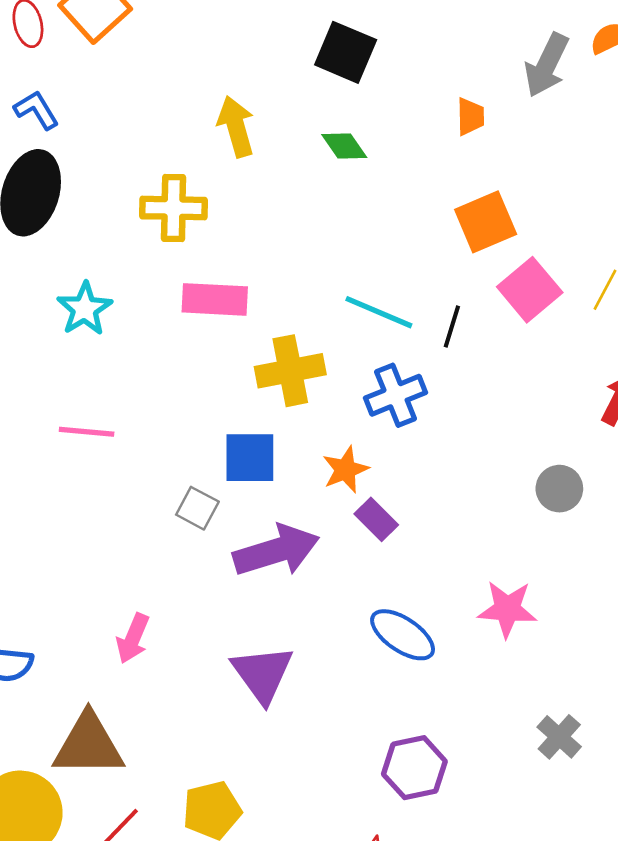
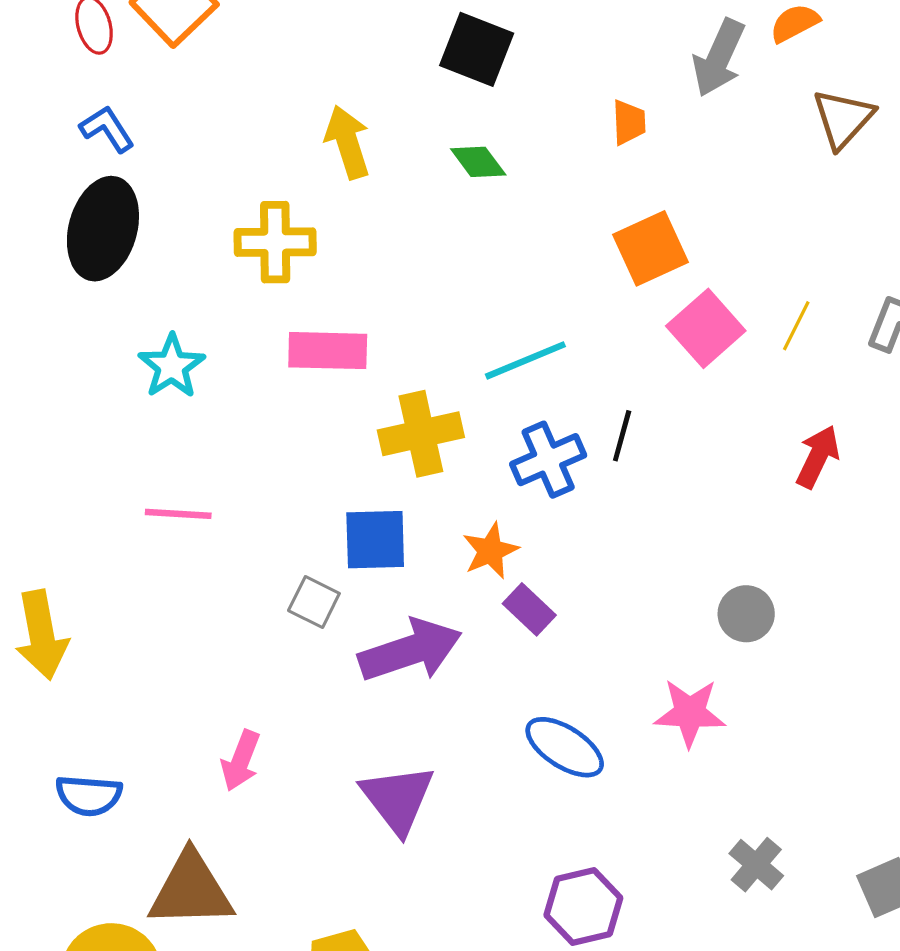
cyan line: (379, 312) -> (525, 360), turned -44
black line: (452, 327) -> (622, 436), moved
gray circle: (559, 489) -> (746, 614), moved

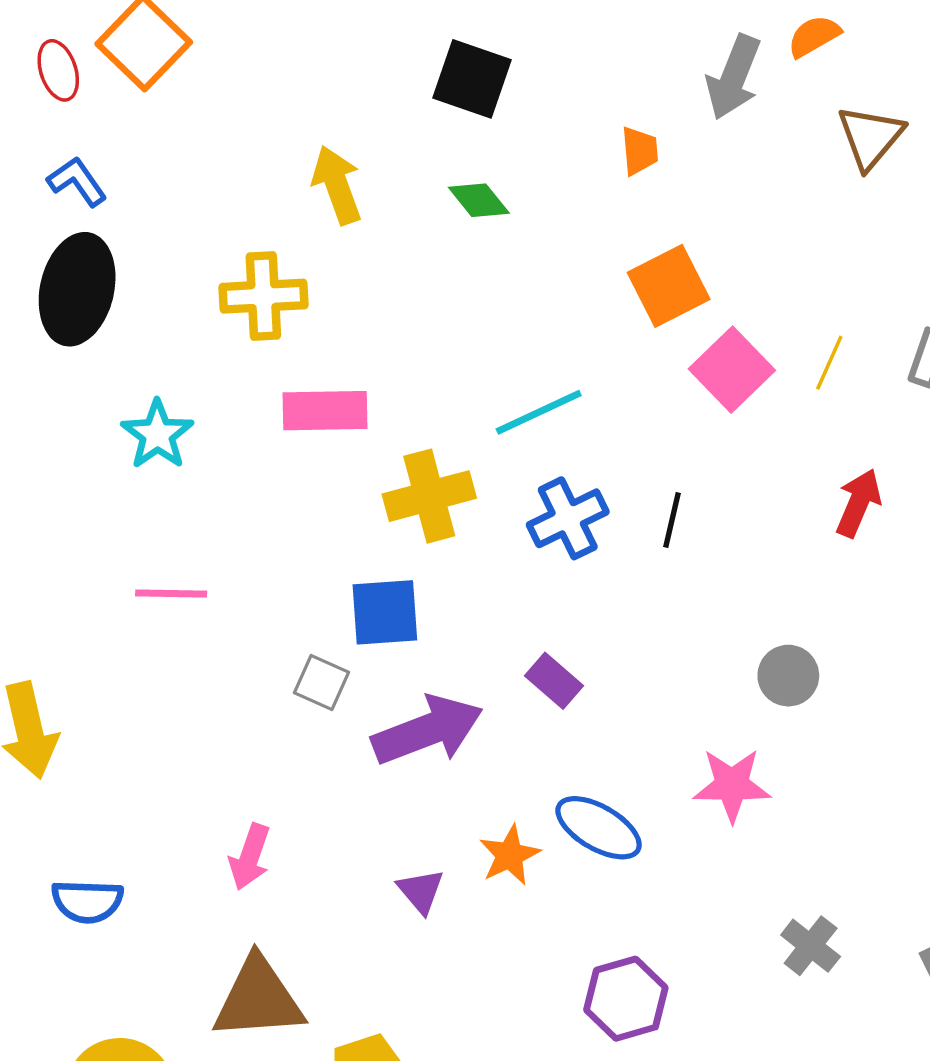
black line: (622, 436) -> (672, 520), moved
orange star: (490, 551) -> (510, 855), moved
purple triangle: (398, 799) -> (421, 891), size x0.6
brown triangle: (191, 890) -> (258, 999), moved

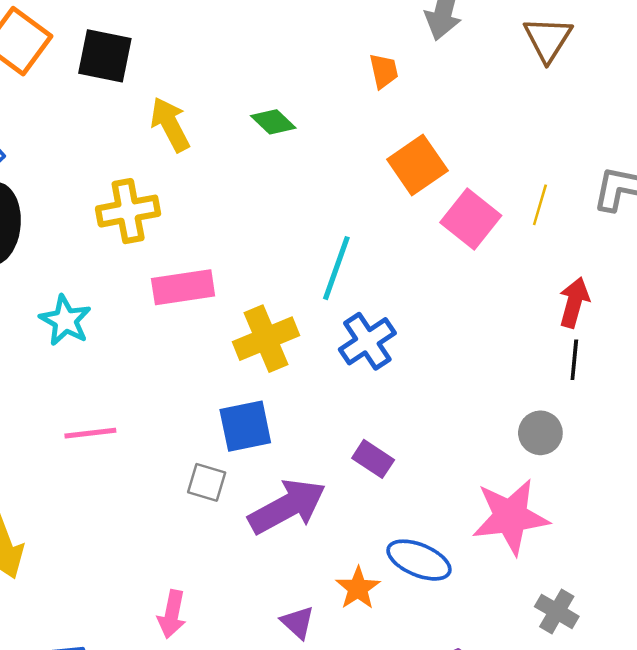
black square: (472, 79) -> (105, 56), moved
cyan line: (539, 412) -> (336, 268), turned -38
black line: (672, 520) -> (574, 360), moved
pink star: (732, 785) -> (510, 517), size x1.4
gray cross: (811, 946) -> (557, 611), moved

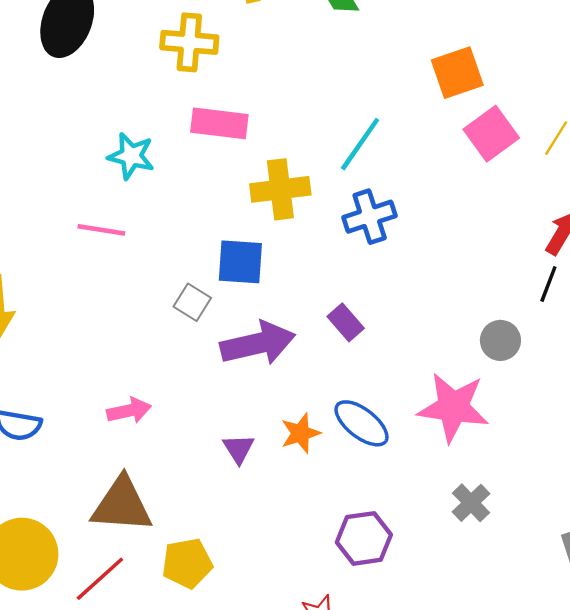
cyan star: (65, 320) -> (131, 156), moved, turned -30
pink arrow: (172, 614) -> (129, 411), turned -129

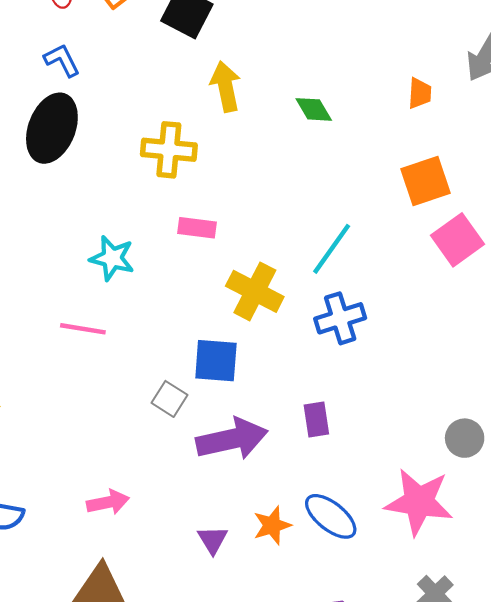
pink rectangle: (219, 123) -> (197, 228), size x0.7
yellow cross: (280, 189) -> (255, 291), turned 34
purple rectangle: (346, 322) -> (316, 420), turned 32

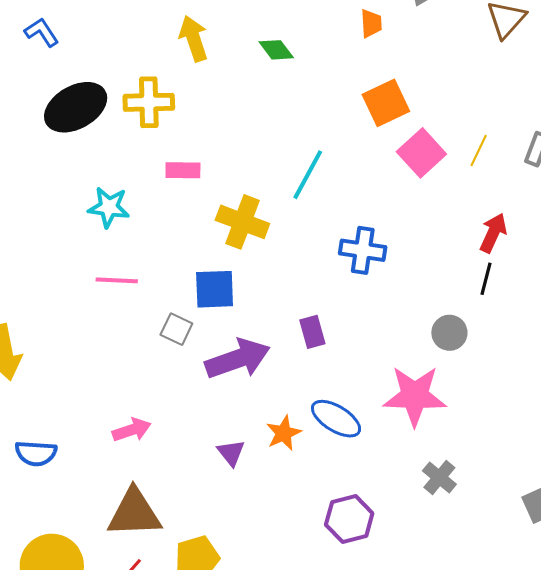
black ellipse: (52, 128) -> (76, 107), moved, turned 46
blue cross: (340, 318) -> (363, 250), moved, turned 33
pink line: (83, 329) -> (117, 280), moved

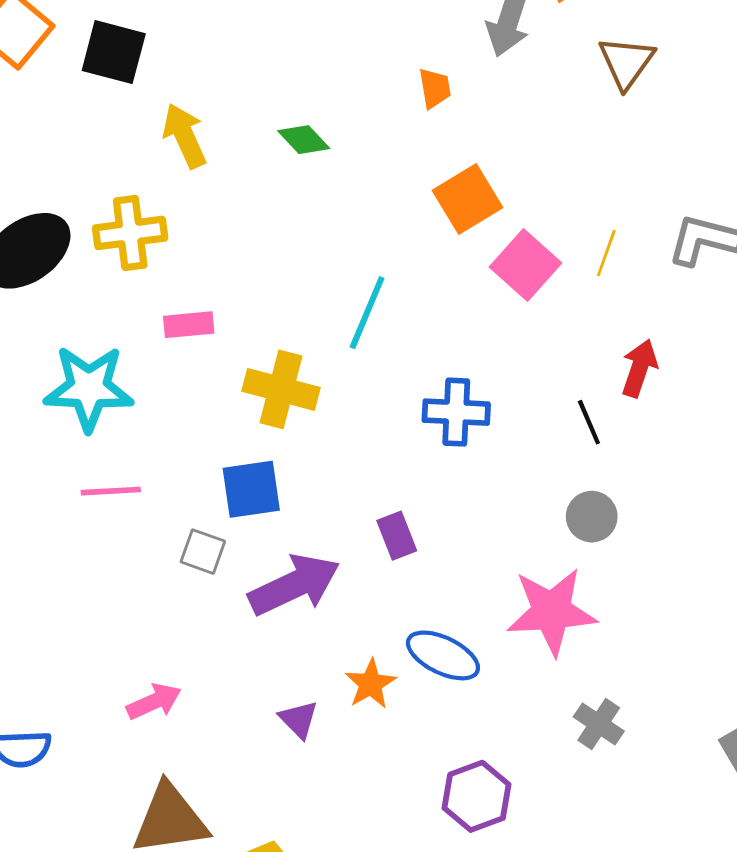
cyan star: (109, 207) -> (89, 388), size x1.5
black line: (486, 279) -> (589, 422), moved, turned -32

